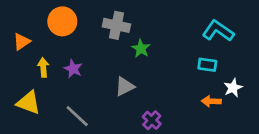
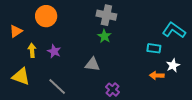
gray cross: (116, 25) -> (106, 15), moved
cyan L-shape: (218, 31) -> (174, 30), moved
gray triangle: (125, 86) -> (92, 64), turned 35

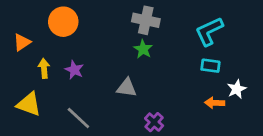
cyan L-shape: (174, 30) -> (209, 31), moved, turned -60

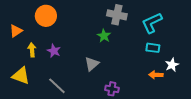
gray cross: (146, 20) -> (117, 15), moved
gray triangle: (127, 88) -> (92, 64), turned -49
purple cross: (154, 122) -> (112, 89), turned -32

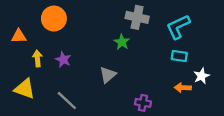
orange triangle: (16, 31) -> (19, 36), turned 32
purple cross: (112, 89) -> (143, 103), moved

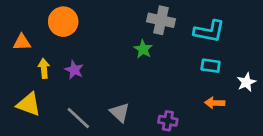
cyan L-shape: (178, 27) -> (209, 31), turned -144
gray triangle: (108, 75) -> (120, 113), moved, turned -36
white star: (202, 76) -> (246, 82), moved

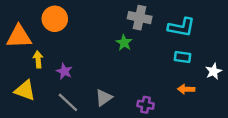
orange triangle: (22, 42) -> (19, 37), size x1.6
purple star: (74, 70) -> (64, 71), moved
gray triangle: (120, 113) -> (104, 98), turned 42

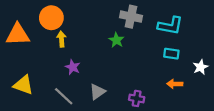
yellow arrow: (38, 59) -> (61, 39), moved
purple star: (64, 71) -> (73, 67), moved

